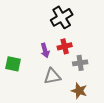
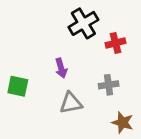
red cross: (65, 46) -> (116, 43), moved
brown star: (79, 91) -> (122, 123), moved

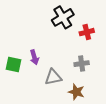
purple arrow: (61, 68) -> (34, 57), moved
brown star: (122, 123) -> (76, 92), moved

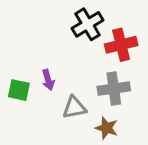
red cross: (87, 32) -> (121, 45), size x1.5
gray cross: (82, 64) -> (114, 89), size x1.5

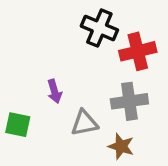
black cross: (88, 24) -> (99, 28), turned -36
green square: (19, 90) -> (18, 125), moved

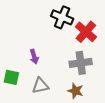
red cross: (138, 51) -> (86, 32), turned -35
gray triangle: (84, 123) -> (40, 86), moved

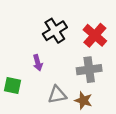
black cross: (62, 17) -> (55, 31), moved, turned 35
gray triangle: (40, 86) -> (57, 95), moved

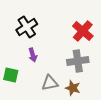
black cross: (55, 31) -> (27, 27), moved

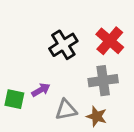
black cross: (27, 27) -> (63, 45), moved
purple arrow: (33, 55) -> (41, 90), moved, turned -104

